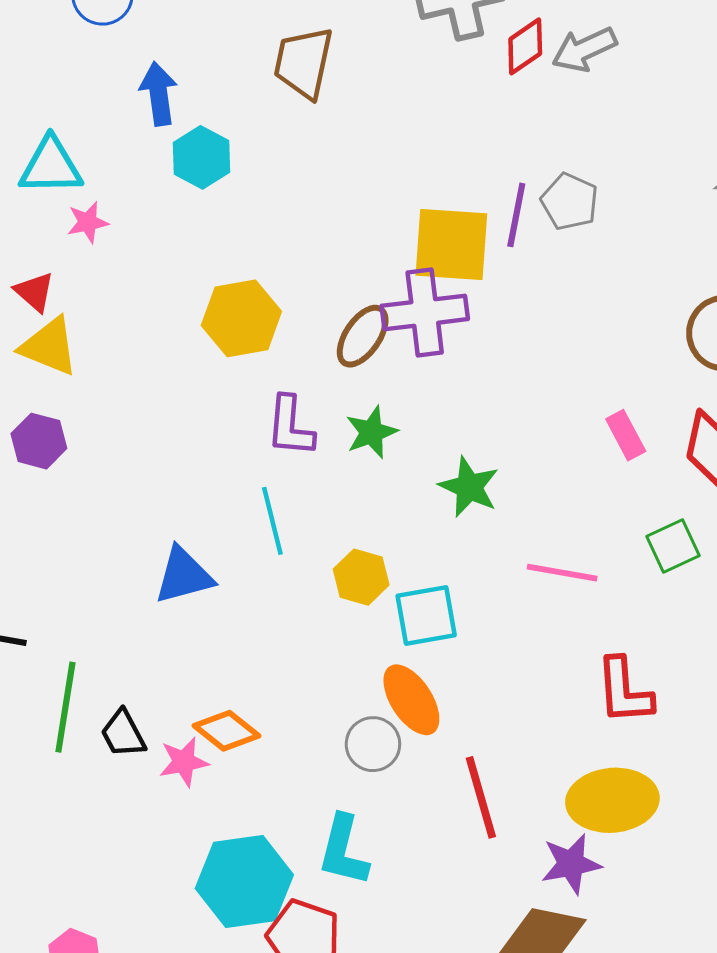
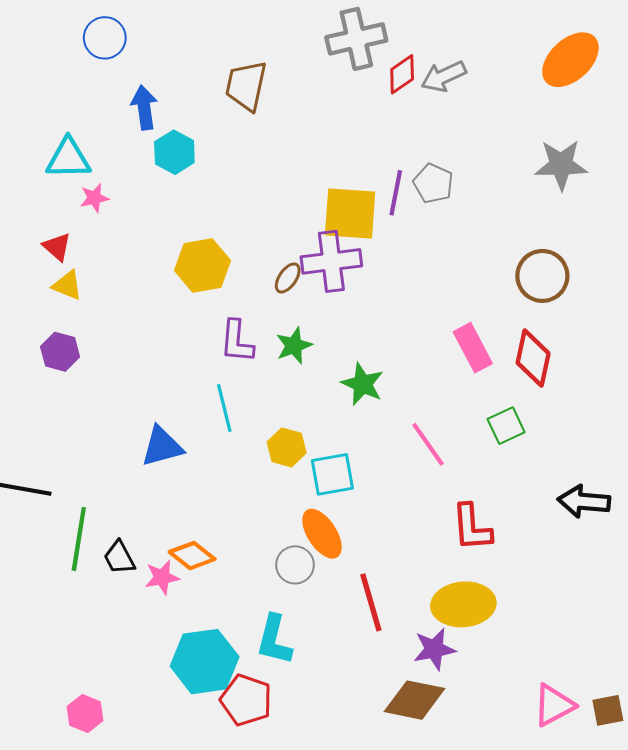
brown ellipse: (363, 336) -> (288, 278), size x0.7
yellow triangle: (49, 346) -> (67, 285), size x0.7
pink rectangle: (626, 435) -> (473, 348), size x1.4
pink line: (562, 573) -> (428, 444), turned 45

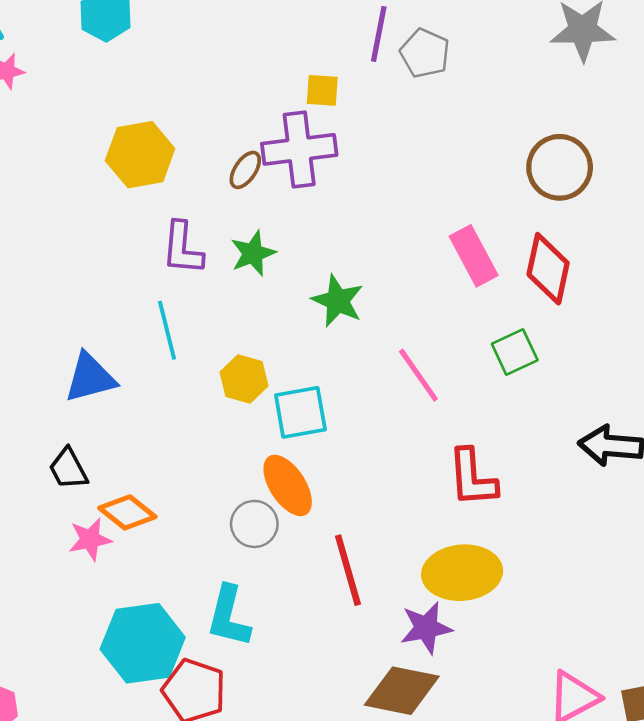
purple line: (396, 193) -> (379, 34), moved
yellow square: (350, 214) -> (322, 90), size x0.5
black trapezoid: (119, 558) -> (68, 469), moved

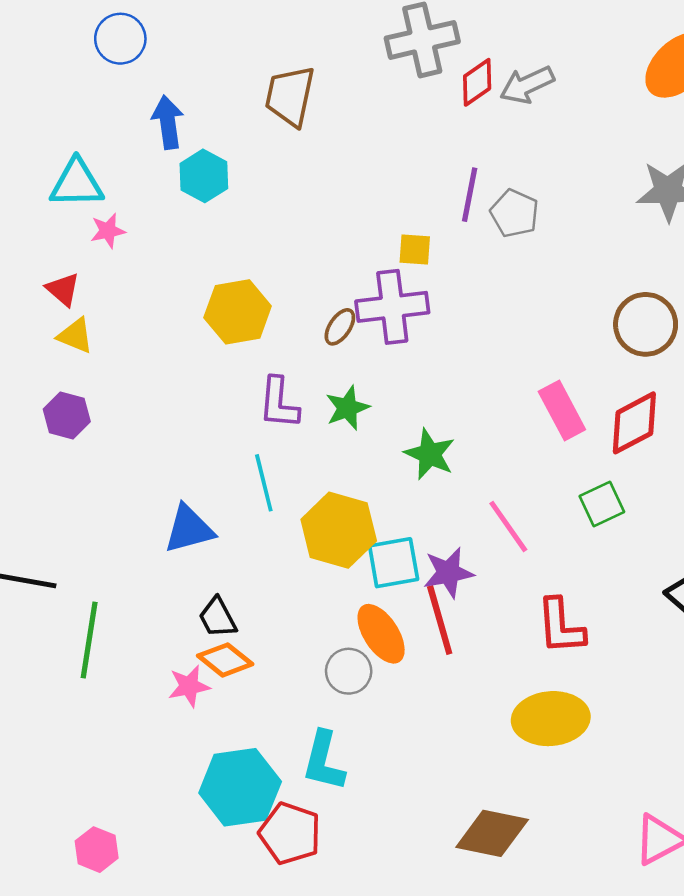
red diamond: (548, 269) -> (634, 423), turned 50
yellow hexagon: (244, 379) -> (339, 530), size x1.6
black trapezoid: (68, 469) -> (218, 618), moved
red line: (348, 570) -> (440, 620), moved
purple star: (426, 628) -> (448, 573), moved

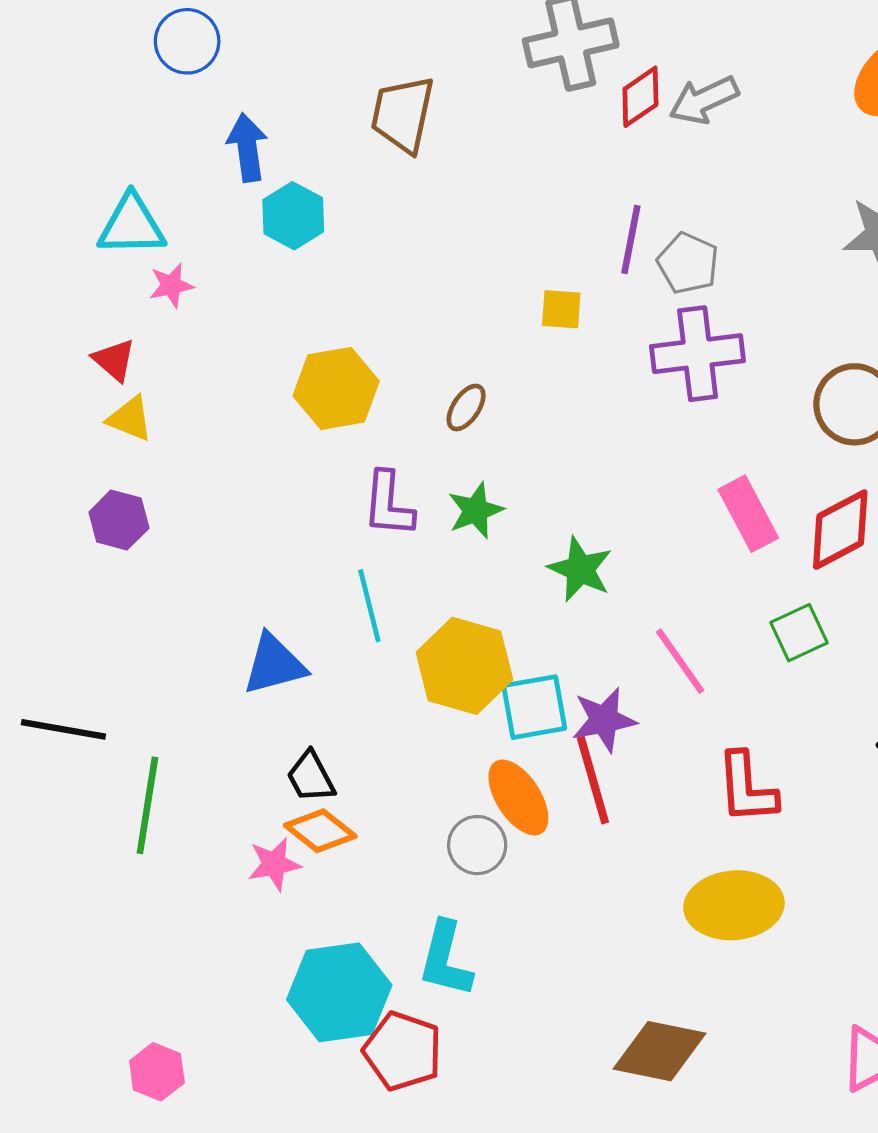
purple cross: (392, 307) -> (698, 354), moved

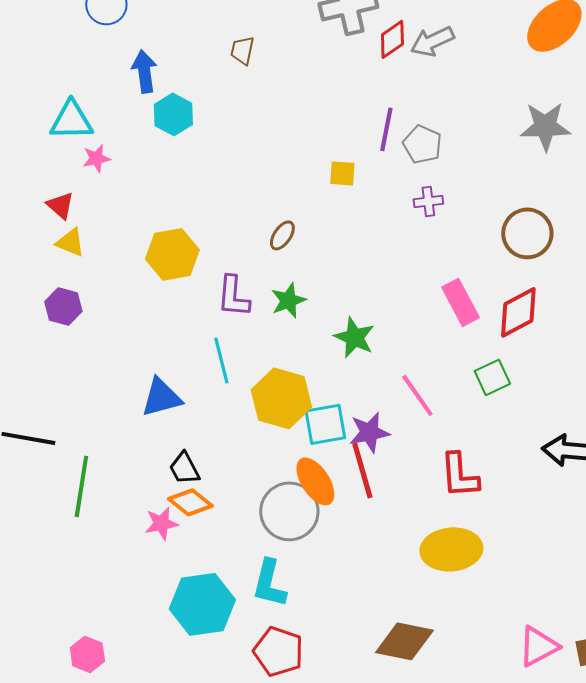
brown trapezoid: (403, 114) -> (242, 50), size x0.6
purple cross: (698, 354) -> (428, 201), size x0.5
yellow hexagon: (336, 388) -> (172, 254), moved
gray circle: (477, 845) -> (289, 511), size x1.6
red pentagon: (403, 1051) -> (278, 651), moved

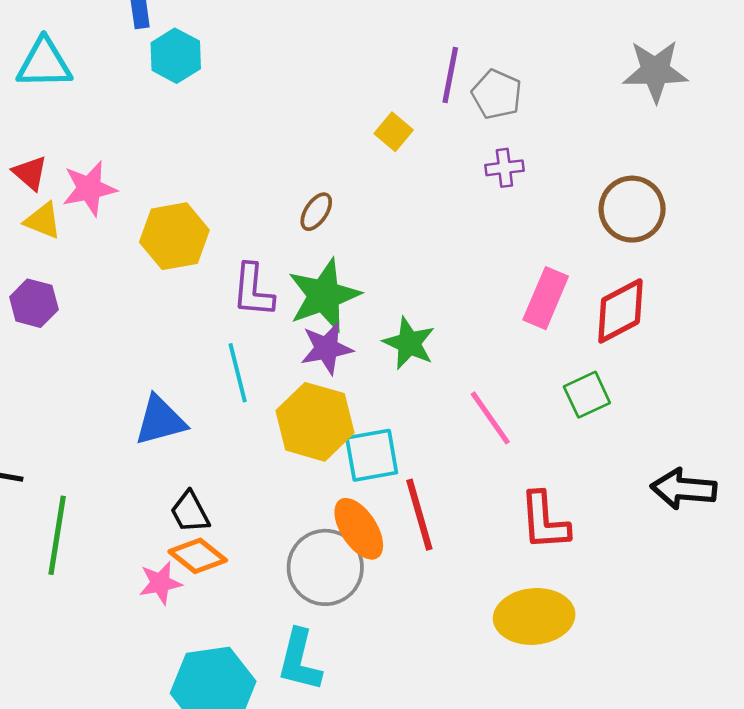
pink star: (96, 158) -> (89, 188), moved, size x1.5
yellow square: (342, 173) -> (394, 132), turned 36
green star: (288, 300) -> (324, 295), size x1.6
pink rectangle: (460, 302) -> (546, 298), turned 51
purple star: (369, 432) -> (327, 348), moved

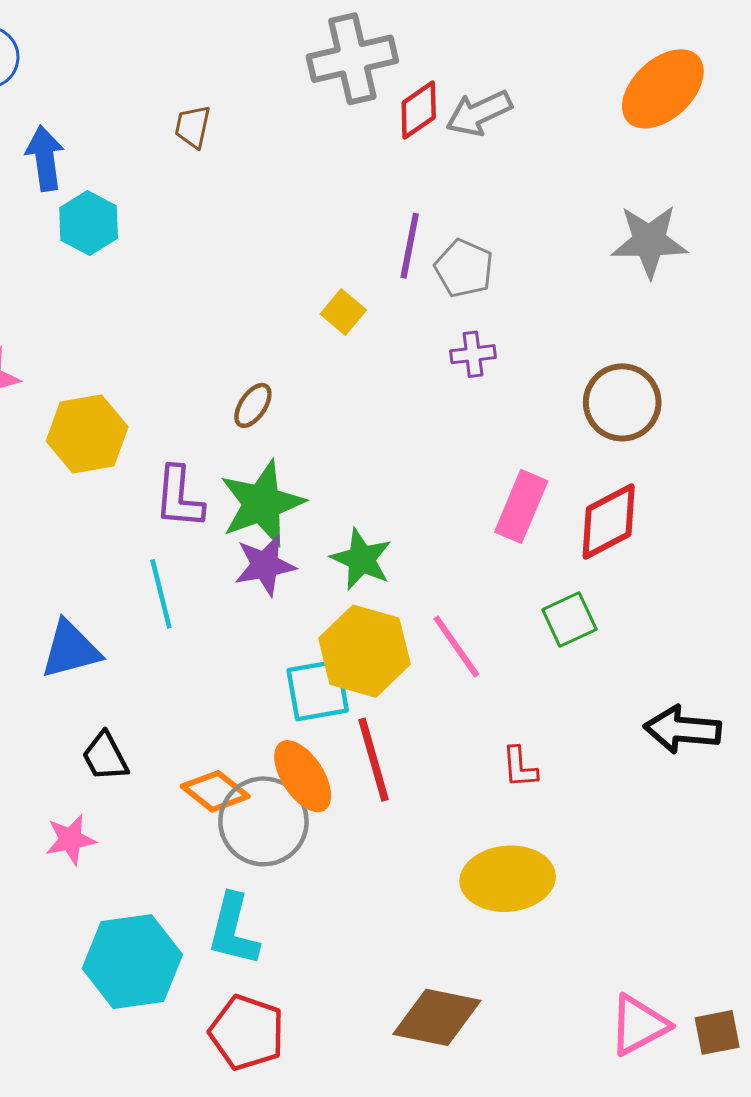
yellow hexagon: (315, 422) -> (364, 651), moved
red L-shape: (544, 521) -> (520, 767), size x0.6
orange diamond: (198, 556) -> (215, 791), moved

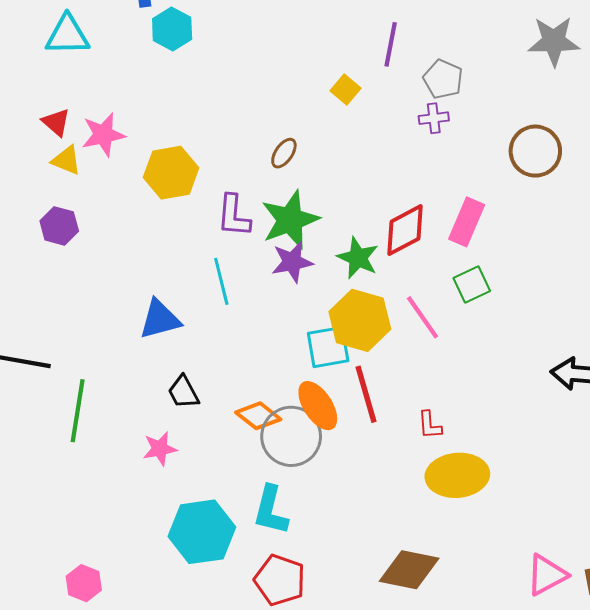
gray pentagon: (464, 268) -> (443, 79), moved
red diamond: (609, 521) -> (405, 230), moved
green square: (569, 619) -> (472, 284), moved
red L-shape: (520, 767) -> (430, 425), moved

